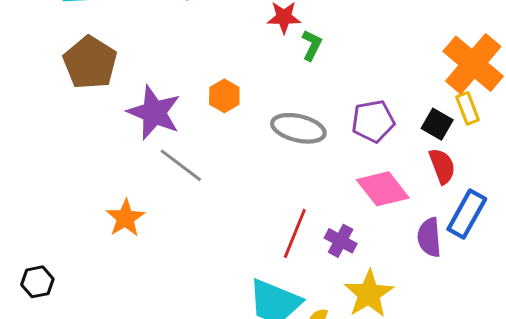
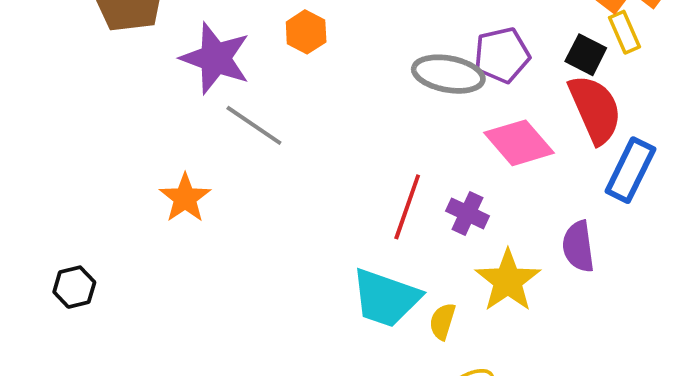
gray ellipse: (298, 128) -> (448, 74), moved
red semicircle: (442, 166) -> (595, 109), size x1.5
purple semicircle: (429, 237) -> (578, 246), moved

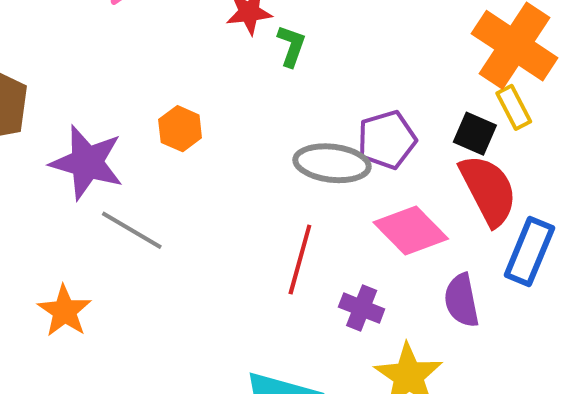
red line: (407, 207) -> (300, 259), moved
purple semicircle: (578, 246) -> (462, 300), moved

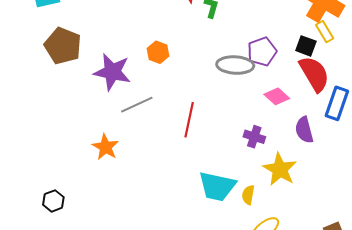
gray line: (132, 230) -> (137, 105), turned -52
pink diamond: (411, 230) -> (277, 96), size x0.7
red line: (300, 259) -> (189, 120), moved

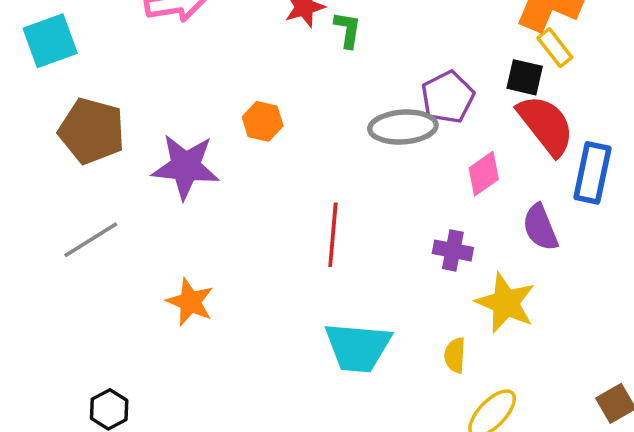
pink diamond: (277, 96) -> (484, 174), turned -70
gray line: (137, 105) -> (91, 240), moved
cyan trapezoid: (217, 186) -> (358, 347), moved

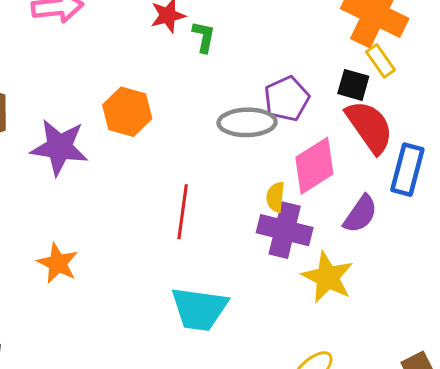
orange hexagon: (263, 121) -> (127, 112), size x1.4
pink diamond: (484, 174) -> (314, 166), size x1.5
purple semicircle: (540, 227) -> (360, 214), turned -126
purple cross: (453, 250) -> (285, 230), size x1.6
yellow semicircle: (455, 355) -> (275, 197), moved

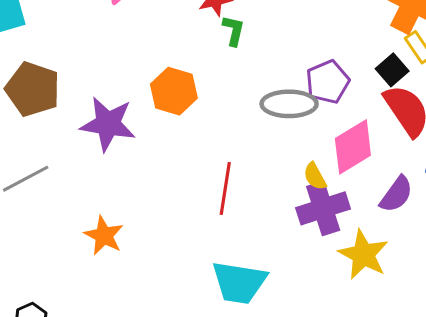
green L-shape: (204, 37) -> (233, 31), moved
black square: (353, 85) -> (392, 70), turned 32
yellow semicircle: (275, 197) -> (315, 176), turned -36
purple cross: (285, 230) -> (323, 208), turned -33

